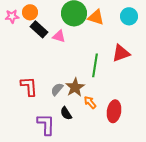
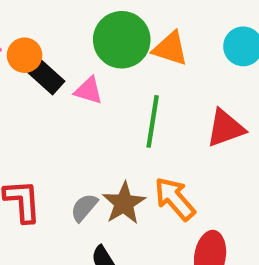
orange circle: (30, 12) -> (25, 55), moved
green line: (95, 65) -> (153, 121), moved
orange arrow: (90, 102) -> (175, 199), moved, size x1.5

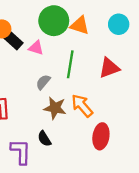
brown star: (124, 203) -> (55, 108), turned -30
gray semicircle: (84, 208) -> (43, 82), moved

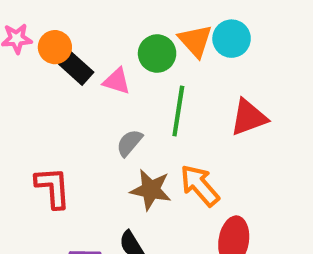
green circle: (54, 21) -> (157, 54), moved, size x0.7
cyan circle: (119, 24) -> (232, 39), moved
orange triangle: (80, 25) -> (195, 41), turned 30

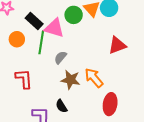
orange circle: (55, 47) -> (17, 39), moved
pink triangle: (117, 81) -> (54, 28), size x1.5
green line: (178, 111) -> (41, 42), moved

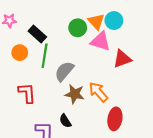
pink triangle: (54, 28) -> (100, 41), moved
gray semicircle: (60, 57) -> (64, 71), size x1.5

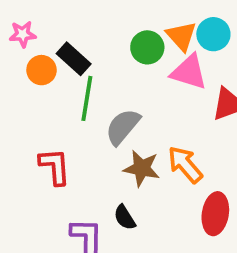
orange circle: (20, 53) -> (42, 70), moved

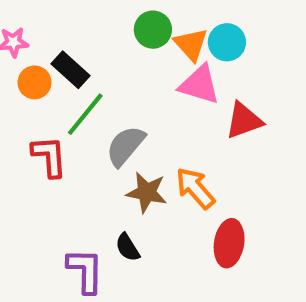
green circle: (147, 47) -> (153, 30), moved
green line: (87, 98) -> (85, 114), turned 30
red L-shape: (55, 166) -> (49, 156), moved

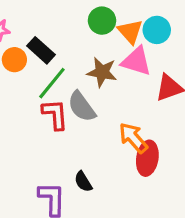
gray semicircle: (125, 146) -> (82, 107), turned -76
red L-shape: (49, 156) -> (55, 114), moved
brown star: (147, 192) -> (102, 72), moved
red ellipse: (229, 243) -> (147, 158), moved

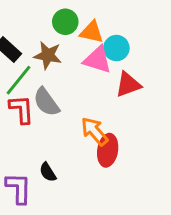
cyan circle: (157, 30) -> (116, 48), moved
orange triangle: (130, 32) -> (92, 32), turned -35
brown star: (102, 72) -> (48, 55), moved

